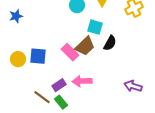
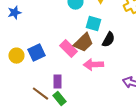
blue square: (38, 56) -> (36, 53), turned -30
pink arrow: (82, 81) -> (93, 65), moved
purple rectangle: (59, 85) -> (57, 82), turned -56

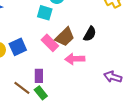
cyan square: (93, 24) -> (45, 13), moved

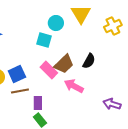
pink arrow: (75, 59) -> (74, 86), turned 30
brown line: (22, 88) -> (20, 91), moved, turned -48

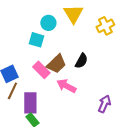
brown line: (20, 91) -> (12, 91), turned -54
purple rectangle: (38, 103) -> (30, 103), size x1.5
purple arrow: (112, 104) -> (104, 104), turned 96

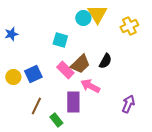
cyan circle: (48, 23) -> (83, 18), moved
brown line: (12, 91) -> (36, 106), moved
purple rectangle: (30, 103) -> (73, 102), moved

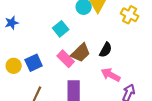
yellow cross: (129, 26) -> (130, 15), turned -36
cyan square: (60, 40) -> (61, 29), turned 35
pink arrow: (90, 86) -> (111, 75), moved

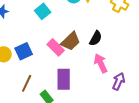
cyan square: (61, 29) -> (43, 11), moved
pink arrow: (111, 75) -> (101, 63), turned 36

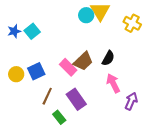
cyan square: (43, 11) -> (32, 31), moved
purple rectangle: (64, 79) -> (76, 99), turned -35
brown line: (27, 83) -> (47, 96), moved

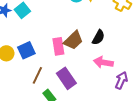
pink rectangle: (68, 67) -> (58, 46), turned 36
pink arrow: (113, 83) -> (103, 62), turned -54

